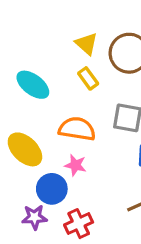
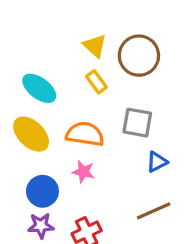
yellow ellipse: (25, 149) -> (31, 134), moved
blue circle: (52, 189) -> (42, 191), moved

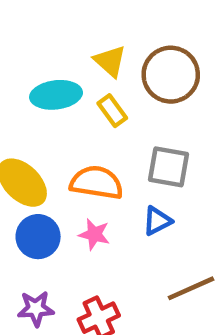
cyan ellipse: (39, 88) -> (56, 95), moved, turned -44
blue triangle: (157, 162) -> (157, 221), moved
blue circle: (42, 191) -> (38, 237), moved

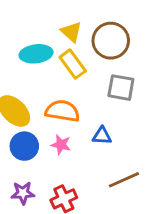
yellow rectangle: (112, 111) -> (73, 64), size x1.4
gray square: (168, 167) -> (121, 88), moved
blue triangle: (157, 221) -> (102, 136), turned 30

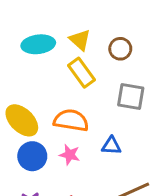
brown circle: (111, 41) -> (120, 49), size x0.6
cyan ellipse: (36, 54) -> (38, 44), moved

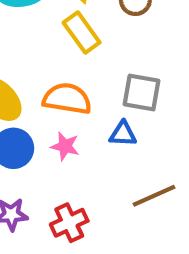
gray square: (131, 97) -> (142, 93), moved

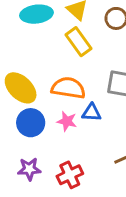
blue triangle: (123, 134) -> (92, 113), moved

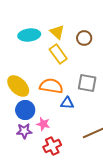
pink star: (67, 121) -> (43, 124), moved
purple star: (29, 169) -> (24, 131), moved

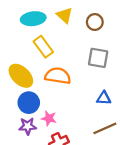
yellow rectangle: (58, 54) -> (43, 47), moved
gray square: (87, 83) -> (98, 58), moved
blue triangle: (67, 103) -> (104, 98), moved

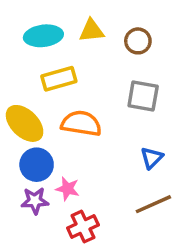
yellow triangle: (65, 15) -> (92, 31), turned -48
yellow rectangle: (43, 47) -> (59, 79), turned -70
blue triangle: (104, 98) -> (152, 158), turned -48

